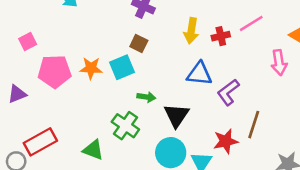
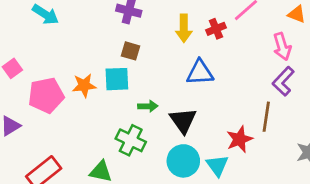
cyan square: (122, 67) -> (117, 79), turned 30
purple L-shape: (228, 92) -> (283, 81), moved

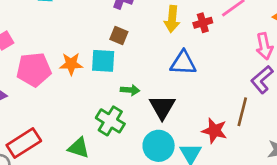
red star: (240, 139) -> (214, 131), turned 30

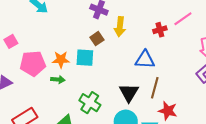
yellow arrow: (172, 19) -> (120, 27), moved
brown square: (119, 35) -> (97, 39), turned 32
green arrow: (130, 90) -> (58, 80), moved
brown line: (242, 112) -> (155, 88), moved

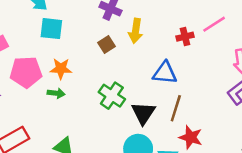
cyan square: (85, 58) -> (51, 29), moved
green cross: (90, 103) -> (112, 96), moved

